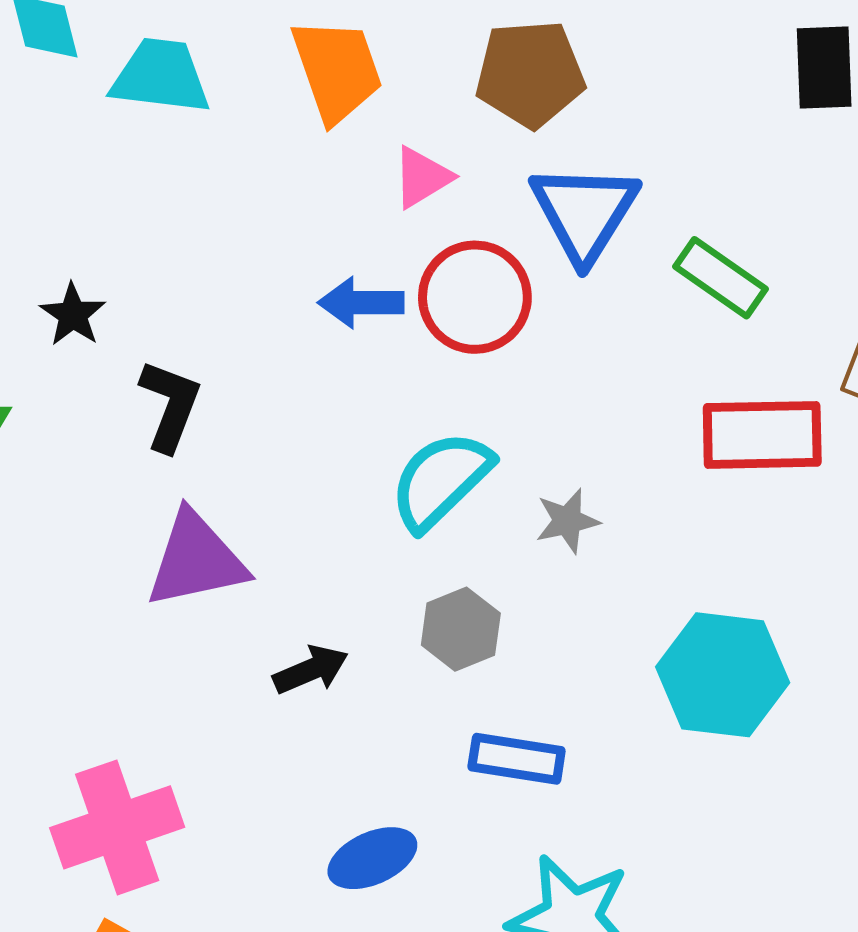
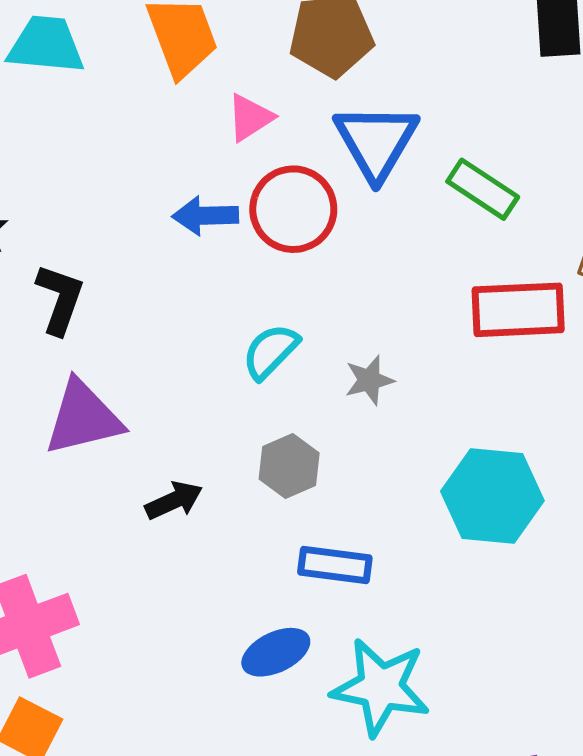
cyan semicircle: (441, 480) -> (271, 351), size x0.7
blue ellipse: (372, 858) -> (276, 652), moved

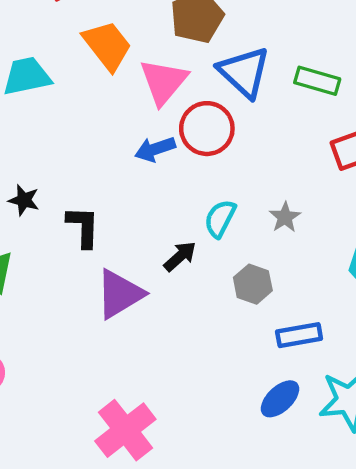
pink triangle: (250, 118) -> (163, 82), size x1.6
black arrow: (174, 500) -> (180, 256), moved

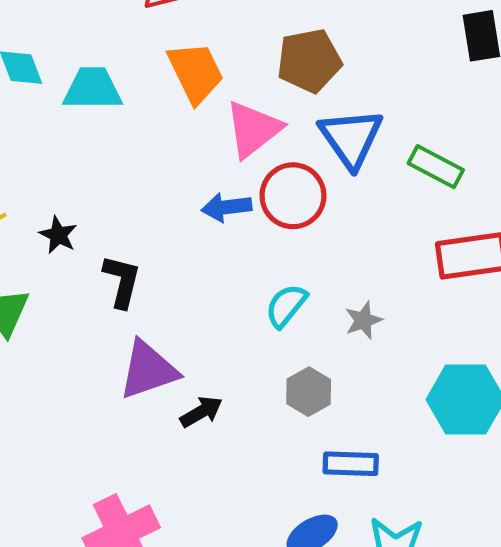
black arrow: (180, 256) -> (201, 412), moved

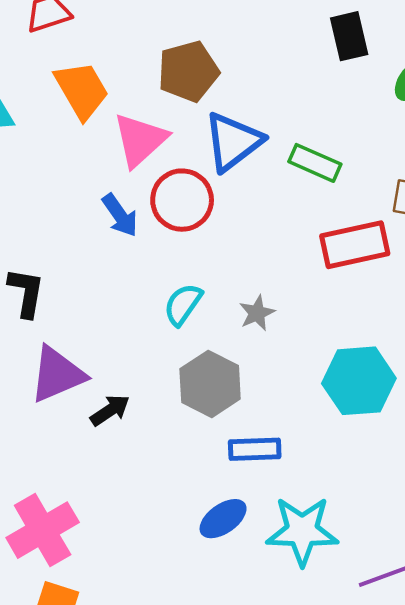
blue triangle: (351, 138) -> (233, 142), turned 32
blue arrow: (226, 207) -> (120, 215), turned -114
gray hexagon: (309, 392) -> (210, 384), size x1.4

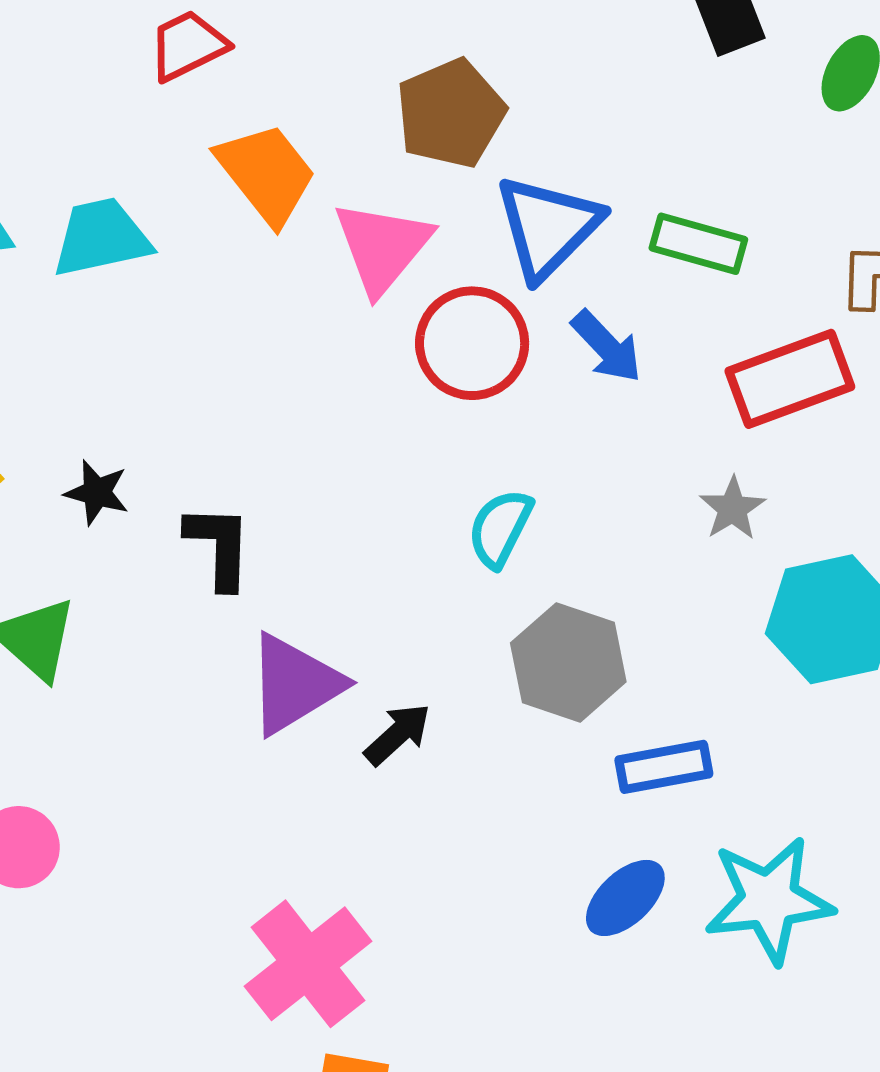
blue arrow: (120, 215) -> (607, 347), moved
gray star: (257, 313) -> (733, 508), moved

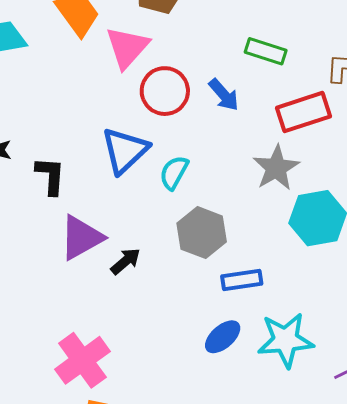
blue triangle: (548, 227) -> (125, 150), moved
gray star: (733, 508) -> (276, 168), size x1.6

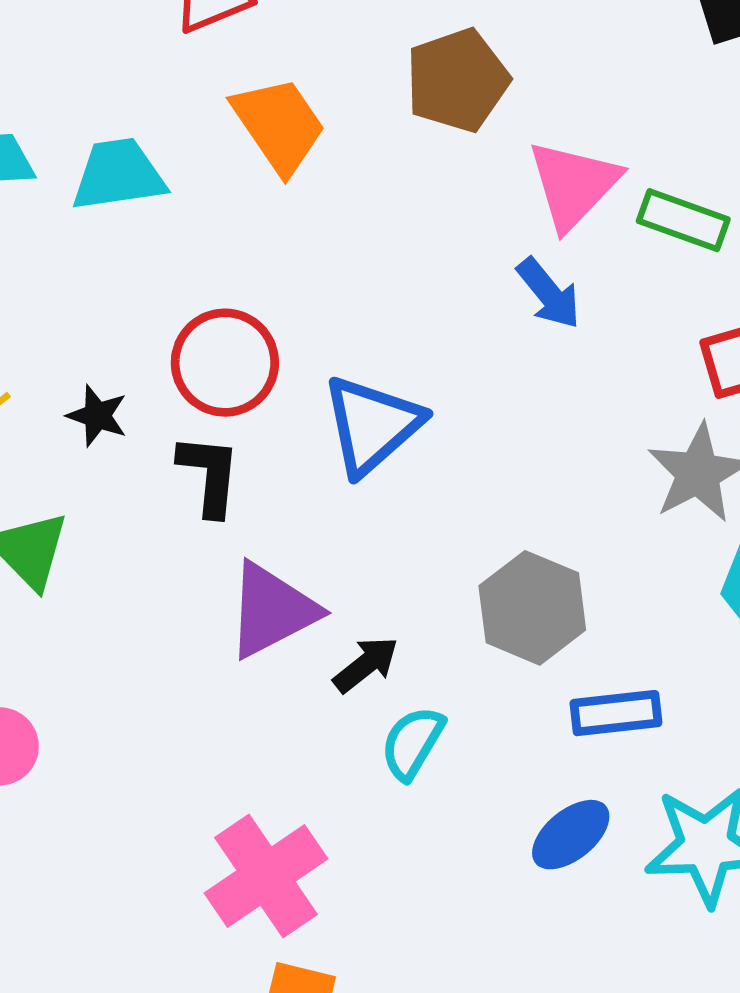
pink triangle: (127, 47) -> (573, 185), moved
red circle: (165, 91) -> (225, 363), moved
blue arrow: (224, 95) -> (549, 293), moved
cyan semicircle: (174, 173) -> (412, 743), moved

